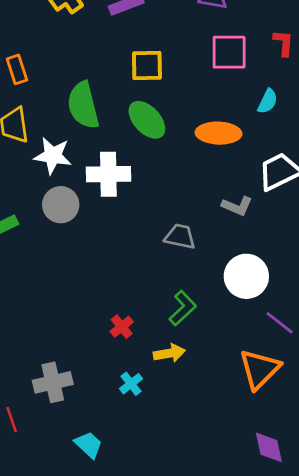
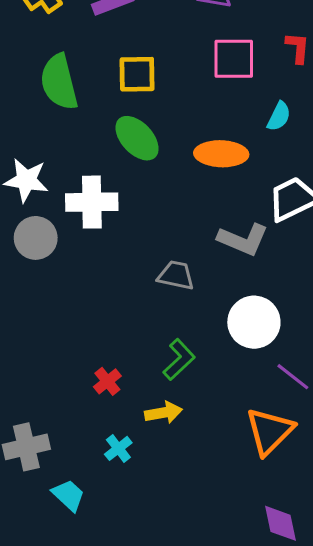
green semicircle: (83, 105) -> (59, 82), moved
gray L-shape: (237, 206) -> (243, 240), size x1.4
cyan trapezoid: (89, 445) -> (68, 495), moved

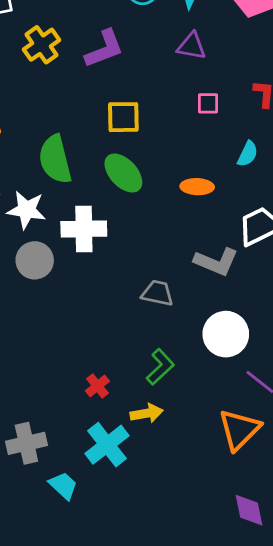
pink square: (234, 59) -> (208, 103), size x0.6
green semicircle: (59, 82) -> (55, 159), moved
orange ellipse: (221, 154) -> (197, 187), size x0.7
cyan cross: (118, 448) -> (107, 445), size x1.8

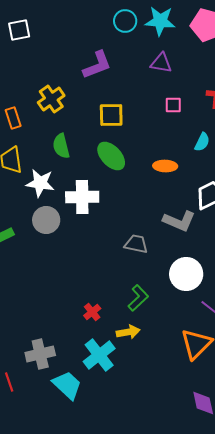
yellow cross: (41, 45) -> (51, 99), moved
green semicircle: (55, 159) -> (61, 146), size x0.7
cyan trapezoid: (63, 486) -> (67, 385), size x1.4

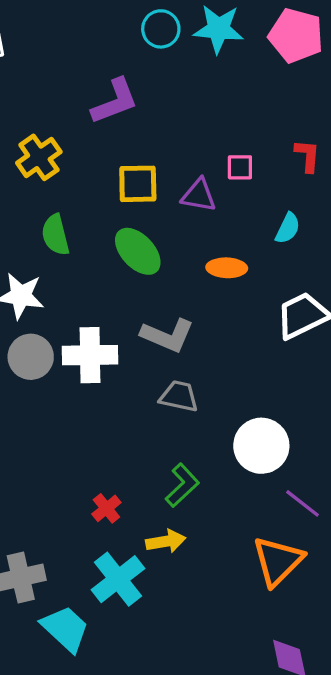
purple triangle: (161, 63) -> (199, 195), moved
white cross: (82, 197) -> (90, 355), moved
gray L-shape: (179, 221) -> (167, 335), moved

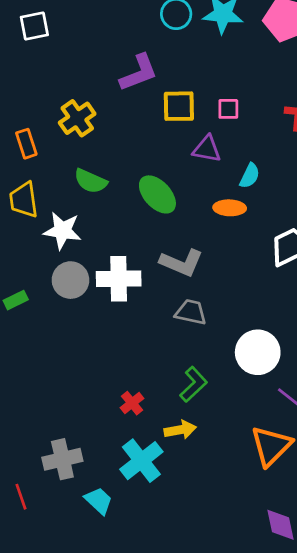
pink square: (240, 167) -> (228, 109), moved
yellow square: (138, 184) -> (179, 106), moved
cyan semicircle: (288, 228) -> (250, 176), moved
green semicircle: (55, 235) -> (91, 181), turned -52
cyan trapezoid: (65, 629) -> (99, 501), size x0.7

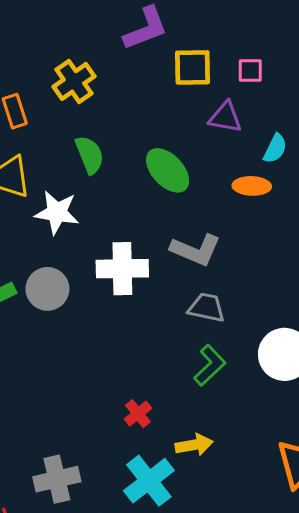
green semicircle: (91, 181) -> (90, 155), turned -136
gray circle: (70, 280) -> (47, 289), moved
green L-shape: (194, 384) -> (210, 365), moved

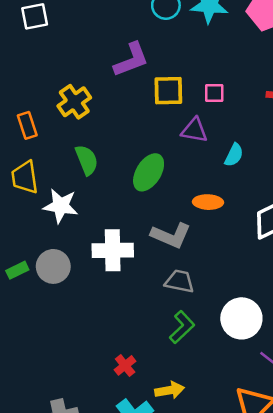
green ellipse: (168, 170) -> (149, 172), turned 75
orange ellipse: (252, 186) -> (208, 202), moved

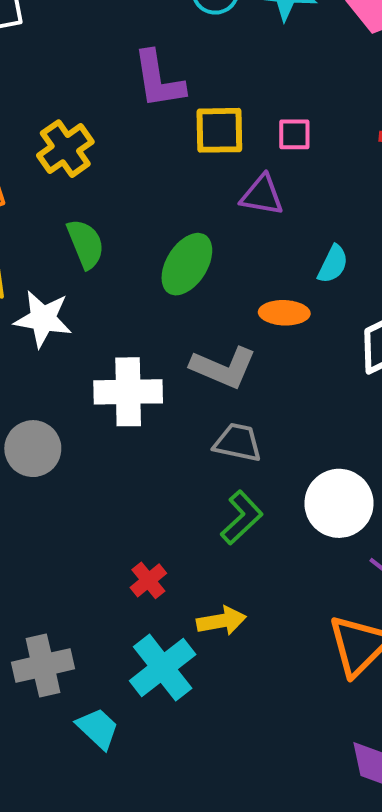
purple L-shape: (131, 60) -> (159, 80), turned 102
cyan semicircle: (234, 155) -> (333, 264), moved
gray circle: (53, 266) -> (33, 449), moved

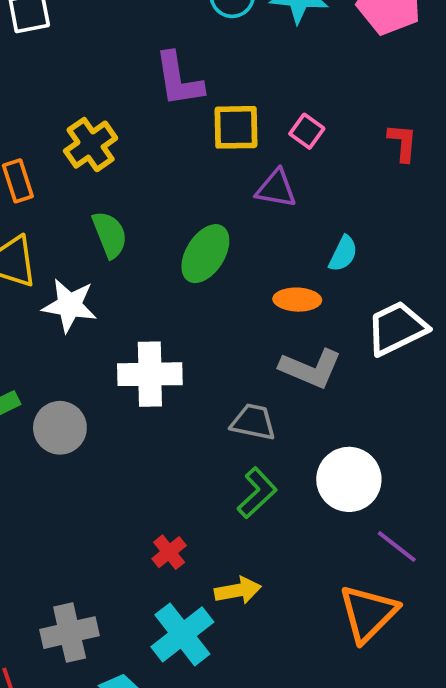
pink square: (294, 134) -> (307, 131), turned 36
gray L-shape: (223, 368) -> (311, 368), moved

